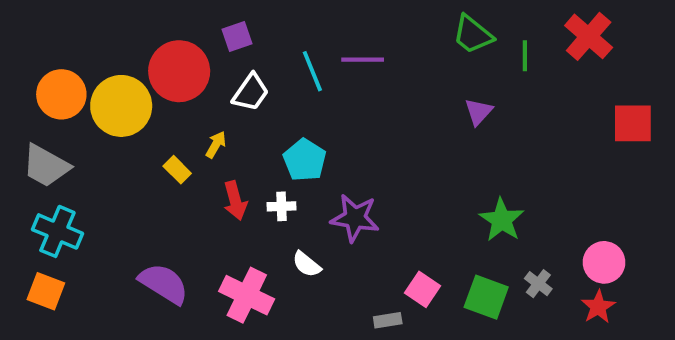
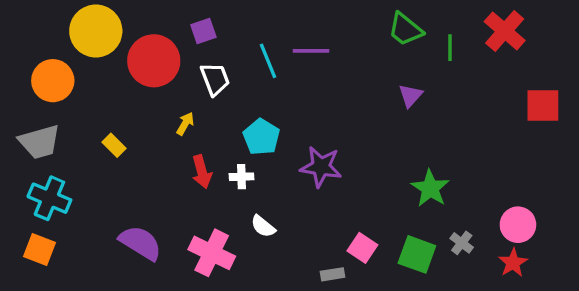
white trapezoid: (251, 92) -> (215, 79), turned -56
yellow circle: (121, 106) -> (96, 31), moved
gray trapezoid: (46, 166) -> (40, 142), turned -45
yellow rectangle: (177, 170) -> (114, 145), moved
purple star: (355, 218) -> (321, 167), moved

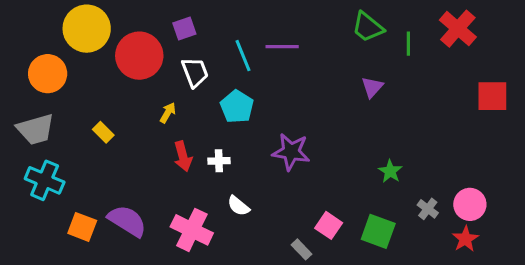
cyan pentagon: (261, 137) -> (237, 107), moved
green star: (430, 188) -> (390, 171), size x0.7
gray cross: (462, 243) -> (428, 209), moved
orange square: (40, 250) -> (82, 227), moved
gray rectangle: (333, 274) -> (302, 249), turned 55

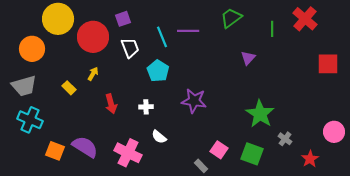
green trapezoid: (368, 27) -> (231, 18), moved, turned 105
yellow arrow: (168, 113) -> (93, 74), moved
red arrow: (183, 156) -> (111, 104), moved
green star: (390, 171) -> (260, 114), size x1.8
pink circle: (470, 204) -> (334, 132), moved

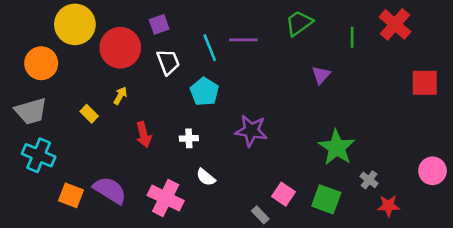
red star: (310, 159) -> (388, 206), moved, turned 30

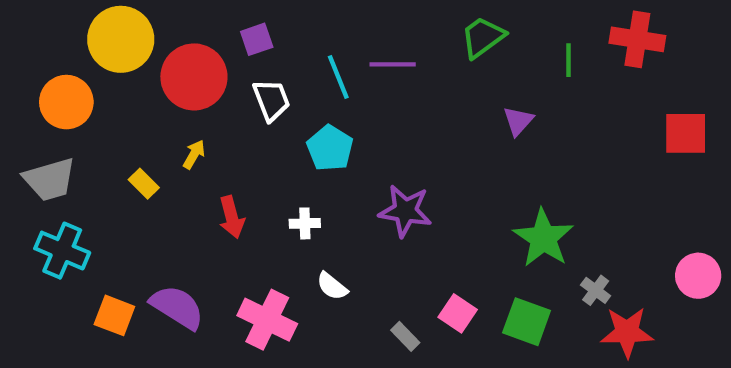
red cross: (395, 24) -> (637, 39), turned -32
red star: (388, 206) -> (627, 332), size x1.4
gray rectangle: (260, 215) -> (405, 336), moved

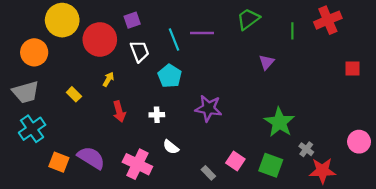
red cross: (637, 39) -> (328, 20), turned -32
red square: (686, 133) -> (353, 69), size x0.7
yellow arrow: (194, 154) -> (108, 79), moved
cyan cross: (62, 251) -> (32, 129), turned 32

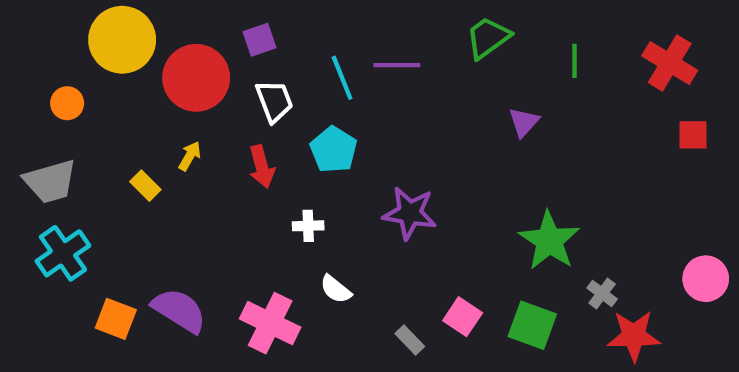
red cross: (328, 20) -> (670, 63), moved, turned -36
orange circle: (34, 52) -> (67, 103), size x0.6
yellow arrow: (108, 79) -> (190, 156), moved
red arrow: (119, 112) -> (262, 167), moved

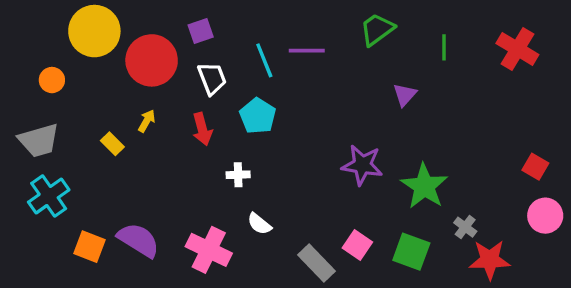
red square: (693, 135) -> (535, 167), moved, turned 30
purple star: (410, 213) -> (362, 165), moved
gray rectangle: (410, 340) -> (317, 263), size x1.6

